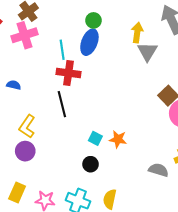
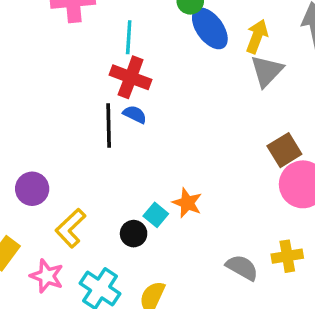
blue ellipse: (89, 42) -> (210, 28), moved, turned -70
blue semicircle: (14, 85) -> (135, 114), moved
yellow L-shape: (27, 126) -> (70, 228), moved
cyan square: (95, 138) -> (156, 215), moved

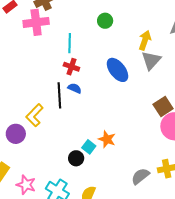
blue ellipse: (210, 28) -> (118, 70), moved
red cross: (131, 77) -> (71, 67), size x0.7
yellow L-shape: (70, 228) -> (34, 115), moved
gray semicircle: (242, 268) -> (140, 176), turned -66

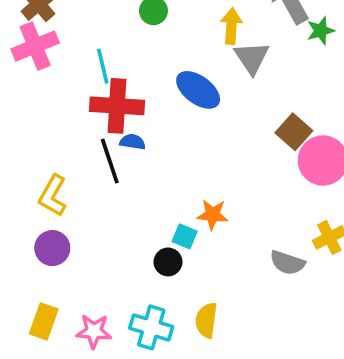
red cross: (71, 67) -> (117, 106), size x1.8
yellow L-shape: (34, 115) -> (53, 196), moved
gray semicircle: (140, 176) -> (287, 263), turned -108

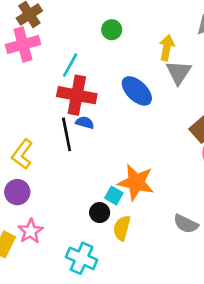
cyan line: (103, 66) -> (70, 65), turned 35
orange star: (212, 215) -> (136, 182), size x1.6
yellow semicircle: (206, 320) -> (122, 228), moved
pink star: (94, 331) -> (31, 231), moved, turned 30

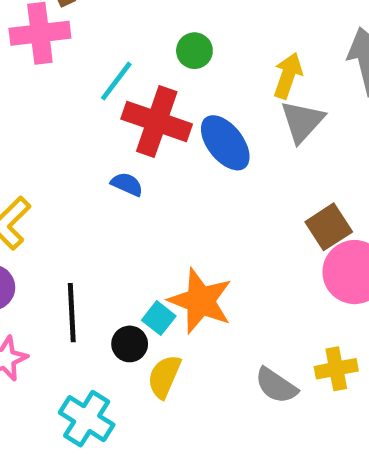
green circle: (112, 30) -> (194, 51), moved
red cross: (77, 95) -> (157, 121), moved
black line: (67, 134) -> (72, 313), moved

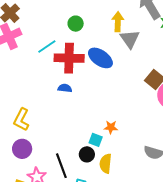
cyan line: (116, 81) -> (47, 46), turned 36
orange star: (200, 301) -> (111, 127), size x0.5
black line: (72, 313) -> (61, 166), moved

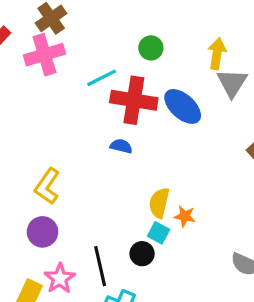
yellow semicircle: (106, 164) -> (159, 203), moved

